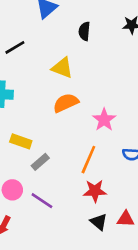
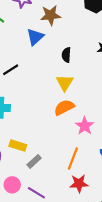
yellow triangle: (62, 68) -> (65, 83), moved, turned 42
orange semicircle: (66, 103) -> (64, 107), moved

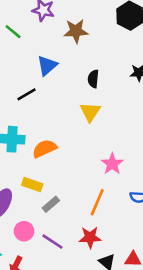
blue triangle: (35, 37) -> (47, 66), moved
orange semicircle: (64, 107) -> (45, 149), moved
red star: (79, 184) -> (90, 237), moved

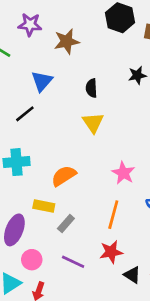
orange semicircle: (45, 149) -> (64, 176), moved
pink circle: (24, 231) -> (32, 260), moved

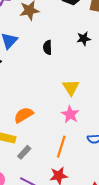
yellow triangle: (93, 123) -> (71, 87), moved

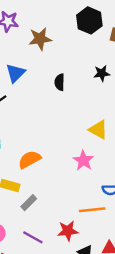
yellow triangle: (71, 87) -> (98, 130), moved, turned -30
orange line: (61, 147) -> (92, 210), moved, turned 65

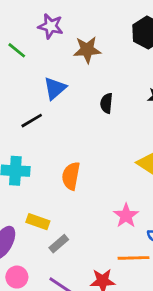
orange semicircle: (30, 160) -> (71, 176), moved, turned -55
pink star: (83, 160) -> (126, 216), moved

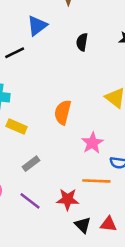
orange semicircle: (71, 176) -> (63, 112), moved
yellow rectangle: (38, 222) -> (17, 127), moved

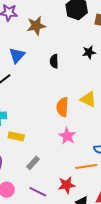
orange semicircle: (63, 112) -> (62, 107), moved
pink star: (92, 143) -> (67, 136), moved

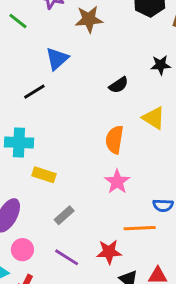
black semicircle: (54, 61) -> (119, 85), moved, turned -128
yellow triangle: (88, 99) -> (154, 118), moved

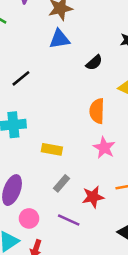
blue triangle: (57, 59) -> (60, 39), moved, turned 40
yellow rectangle: (44, 175) -> (52, 149), moved
red star: (109, 252) -> (93, 197), moved

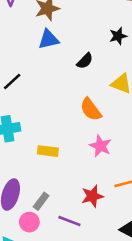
orange semicircle: (97, 111) -> (91, 109), turned -35
gray rectangle: (61, 183) -> (41, 201), moved

